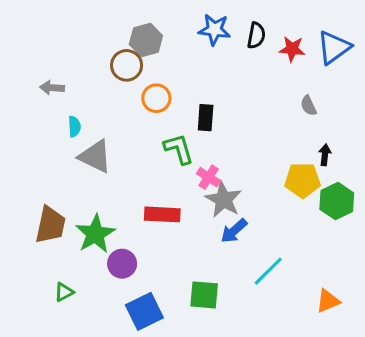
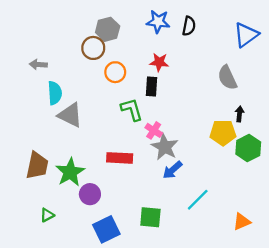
red star: (292, 49) -> (159, 62), moved
gray semicircle: (308, 106) -> (227, 78), size x1.6
cyan semicircle: (74, 126) -> (55, 93), size x1.5

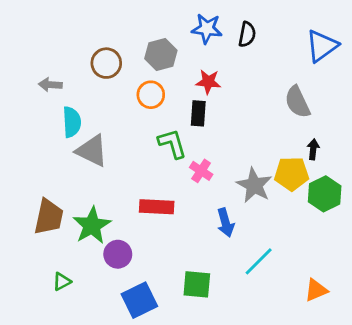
gray hexagon: (108, 29) -> (161, 54), moved
brown circle: (93, 48) -> (106, 63), moved
gray star: (165, 147) -> (254, 185), moved
blue arrow: (172, 170) -> (226, 223), turned -65

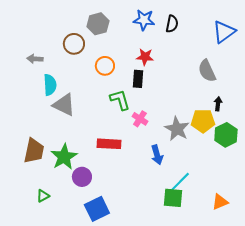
gray hexagon: (161, 54) -> (98, 24), moved
green square: (197, 284) -> (173, 198), moved

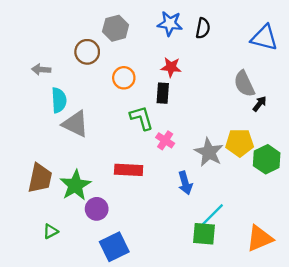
blue triangle: (224, 32) -> (264, 38), turned 50
black arrow: (218, 104) -> (260, 104), moved, turned 32
orange triangle: (220, 202) -> (260, 238), size x1.4

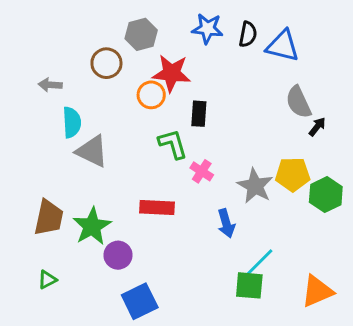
blue triangle: (264, 38) -> (283, 46), moved
red star: (171, 67) -> (171, 73), moved, size x1.5
green triangle: (51, 231) -> (47, 280), moved

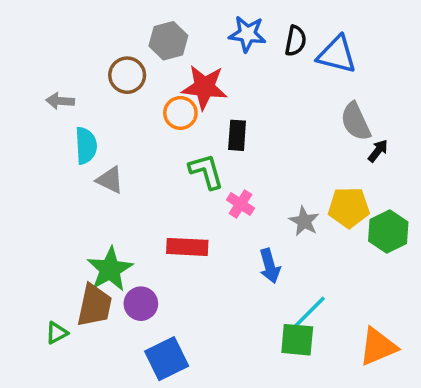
gray triangle: (92, 151) -> (110, 180), size x0.7
gray star: (255, 186) -> (304, 221), size x0.7
brown trapezoid: (49, 218) -> (94, 305), moved

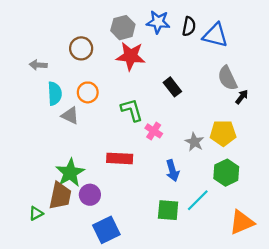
gray hexagon: (168, 41) -> (123, 28), moved
orange circle: (180, 113) -> (88, 92), moved
black rectangle: (237, 135) -> (172, 87), moved, turned -42
green hexagon: (388, 232) -> (226, 173), moved
green square: (297, 340) -> (168, 210), moved

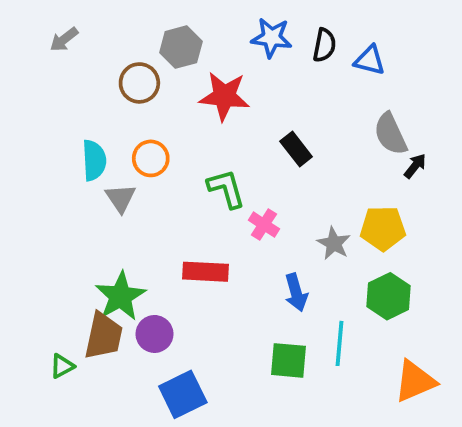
gray hexagon: (123, 28) -> (181, 47), moved
blue triangle: (215, 35) -> (370, 60), size x0.7
gray arrow: (38, 65) -> (64, 40), moved, turned -42
gray triangle: (70, 116) -> (121, 198), turned 30
cyan line: (198, 200) -> (339, 343), turned -40

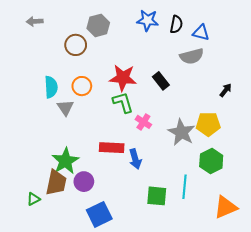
gray arrow: (64, 40) -> (35, 21), turned 35
red star: (224, 96) -> (123, 78), moved
gray semicircle: (390, 134) -> (192, 56), moved, turned -80
gray star: (334, 243) -> (181, 132), size x1.5
blue arrow: (296, 292) -> (135, 159), moved

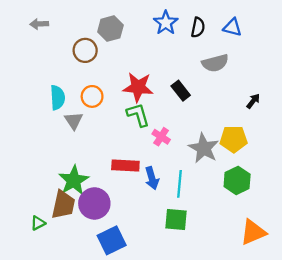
blue star: (148, 20) -> (166, 23), turned 30
blue triangle: (201, 33) -> (232, 27), moved
purple circle: (84, 182) -> (94, 203), size x1.4
cyan line: (185, 187) -> (180, 184), moved

